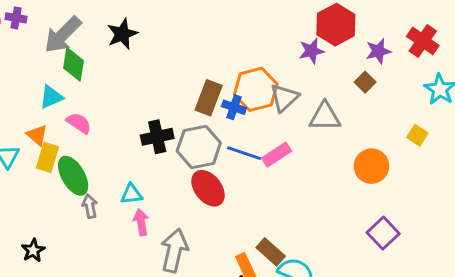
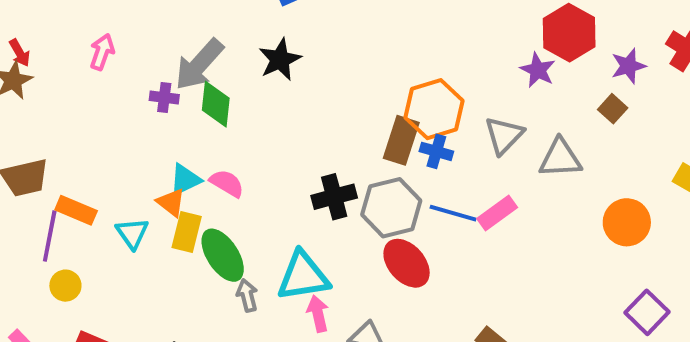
purple cross: (16, 18) -> (164, 98), moved
purple star: (311, 51) -> (538, 70), turned -30
orange hexagon: (256, 89) -> (434, 109), moved
cyan triangle: (51, 97) -> (185, 180), moved
cyan triangle: (131, 194) -> (303, 276), size x1.8

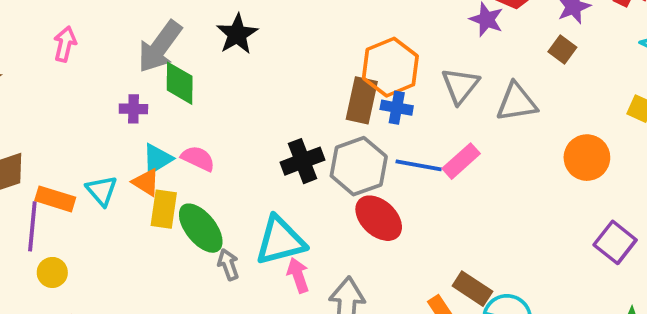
purple cross: (164, 98) -> (133, 109), moved
cyan triangle: (132, 233) -> (102, 191), moved

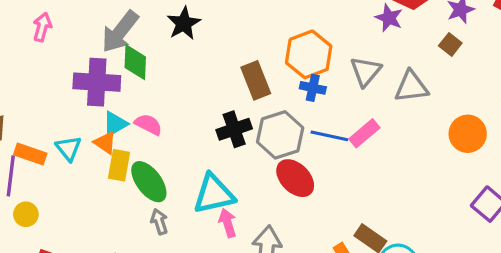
brown rectangle: (362, 100) -> (256, 80), moved, turned -36
purple cross: (133, 109) -> (97, 82), size x2.0
gray arrow: (228, 265) -> (159, 222), moved

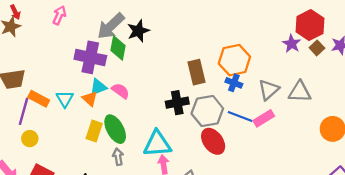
black star: (184, 23) -> (138, 31), moved
brown square: (450, 44) -> (317, 48), moved
gray triangle: (366, 71) -> (269, 90), moved
yellow rectangle: (119, 165) -> (94, 131), moved

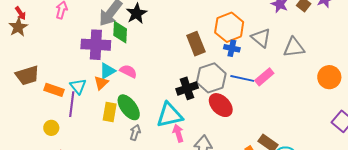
gray triangle: (269, 90) -> (261, 38), moved, turned -30
orange triangle: (90, 99) -> (101, 83), turned 42
black cross: (177, 103) -> (187, 88), moved
purple line: (24, 111) -> (72, 104), moved
gray arrow: (118, 157) -> (135, 132), turned 35

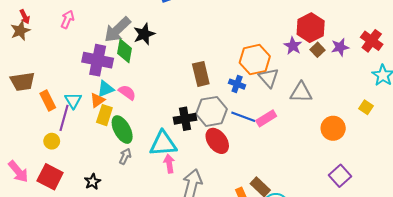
orange hexagon: (229, 27) -> (255, 60), moved
orange rectangle: (54, 90) -> (48, 101), turned 36
yellow rectangle: (110, 112) -> (104, 115), moved
yellow circle: (51, 128) -> (52, 141), moved

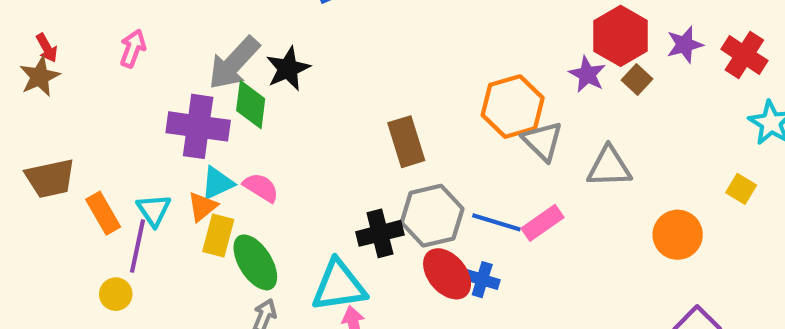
purple star: (340, 47) -> (685, 45), moved
blue cross: (237, 84) -> (482, 280), moved

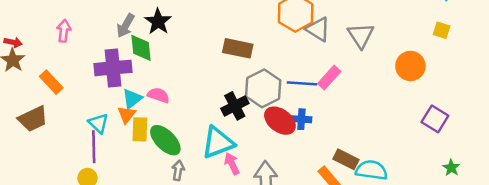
red arrow: (47, 48) -> (13, 42), turned -36
gray arrow: (234, 63) -> (125, 26), size x0.7
brown rectangle: (406, 142) -> (238, 48), turned -48
gray triangle: (609, 167) -> (361, 35), turned -48
orange rectangle: (103, 213) -> (51, 82), moved

